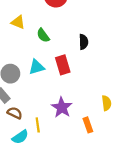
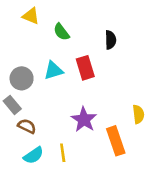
yellow line: (38, 125) -> (63, 153), moved
orange rectangle: (88, 125) -> (116, 141), size x1.5

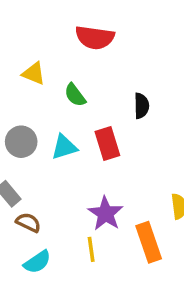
gray circle: (22, 78) -> (21, 142), moved
yellow line: (63, 153) -> (91, 249), moved

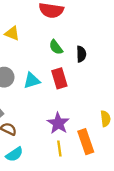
green semicircle: (75, 95) -> (56, 47), moved
yellow line: (91, 249) -> (59, 149), moved

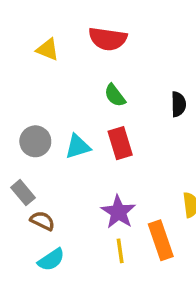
yellow triangle: (12, 33) -> (48, 49), moved
black semicircle: (81, 54) -> (178, 104), moved

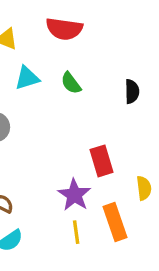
red rectangle: (120, 143) -> (102, 161), moved
cyan triangle: (78, 147) -> (27, 78), moved

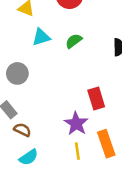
green semicircle: (71, 83) -> (74, 41), turned 90

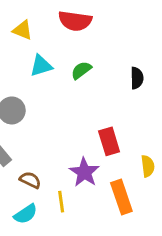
brown semicircle: (22, 130) -> (30, 180), moved
yellow line: (77, 151) -> (61, 202), moved

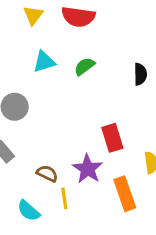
yellow triangle: (23, 30) -> (33, 15), moved, turned 45
brown semicircle: (30, 180) -> (47, 173), moved
cyan semicircle: (26, 214) -> (29, 211), turned 75

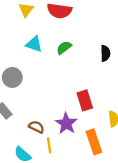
cyan triangle: (44, 62) -> (34, 44), turned 36

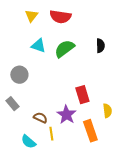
green semicircle: (64, 48) -> (64, 49), size x1.5
black semicircle: (105, 53) -> (100, 46), moved

